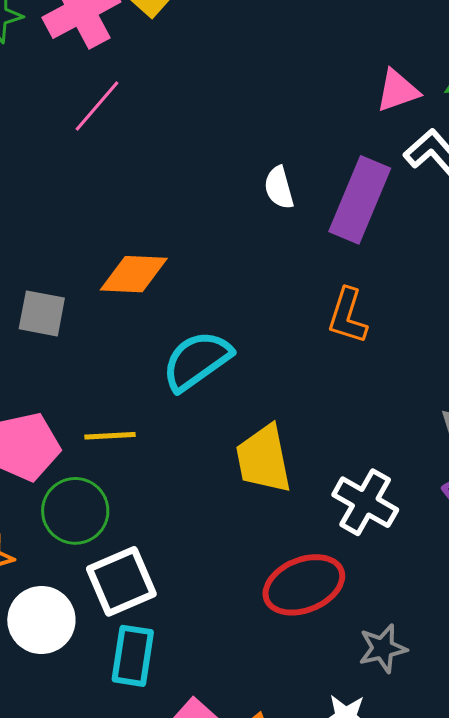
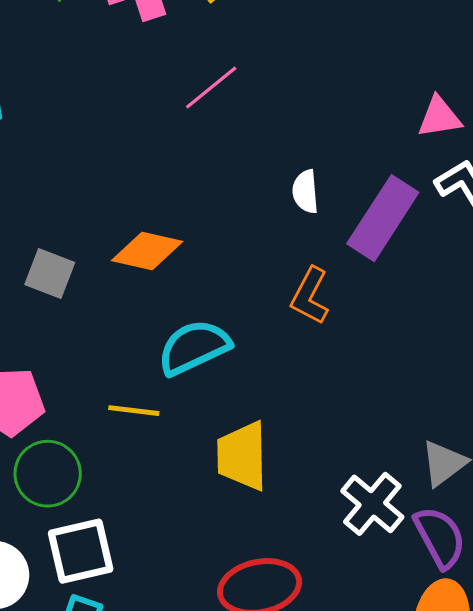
pink line: (97, 106) -> (211, 88), moved
orange L-shape: (347, 316) -> (310, 296), moved
yellow line: (110, 436) -> (134, 411), moved
white cross: (365, 502) -> (372, 504), moved

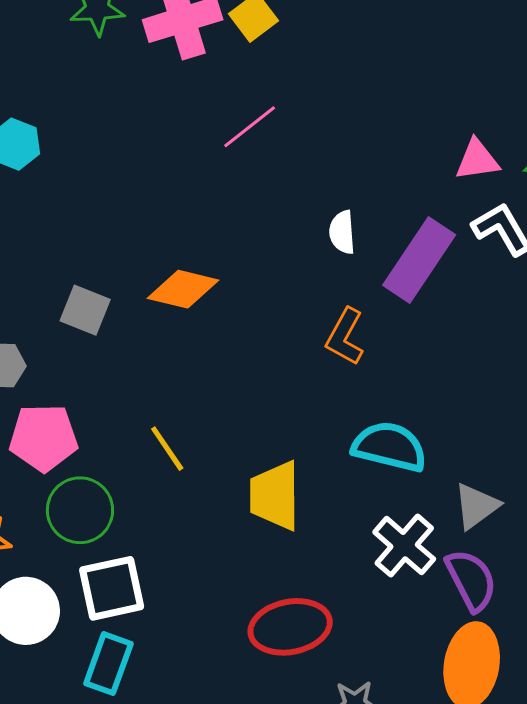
cyan semicircle: (194, 347) -> (389, 447), moved, turned 38
yellow line: (134, 411) -> (167, 449), turned 48

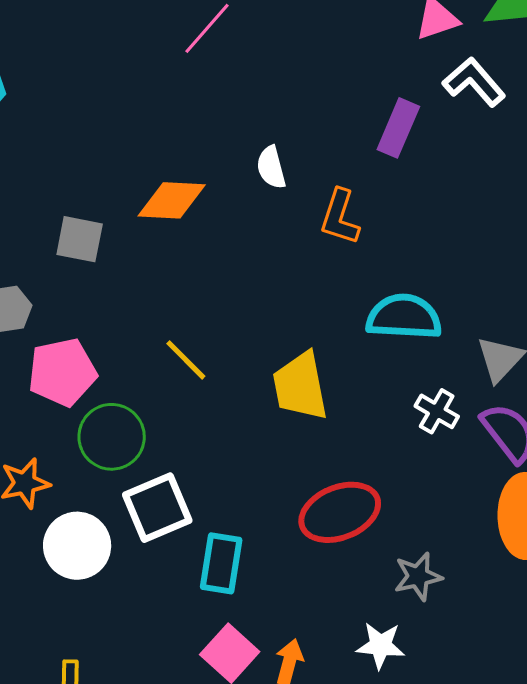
white semicircle: (342, 232) -> (271, 167), moved
purple rectangle: (419, 260) -> (398, 128), size x0.7
white cross: (404, 546) -> (437, 411), size x0.7
cyan rectangle: (108, 664) -> (221, 563), moved

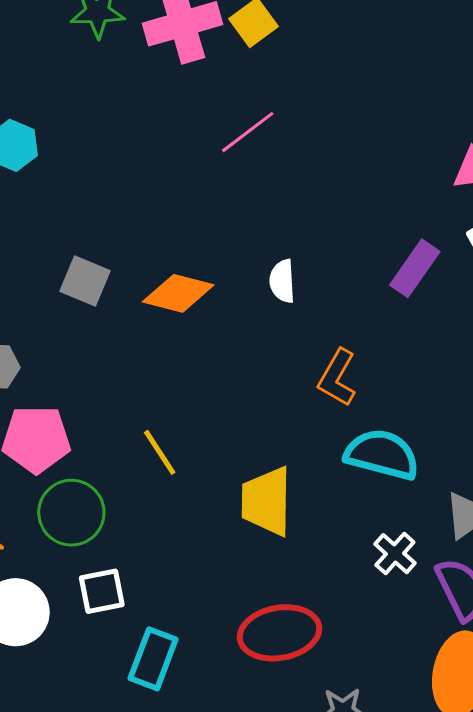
orange L-shape: (340, 217) -> (337, 378), moved
gray square: (80, 239) -> (85, 281), moved
white square: (157, 508) -> (102, 591), size x0.7

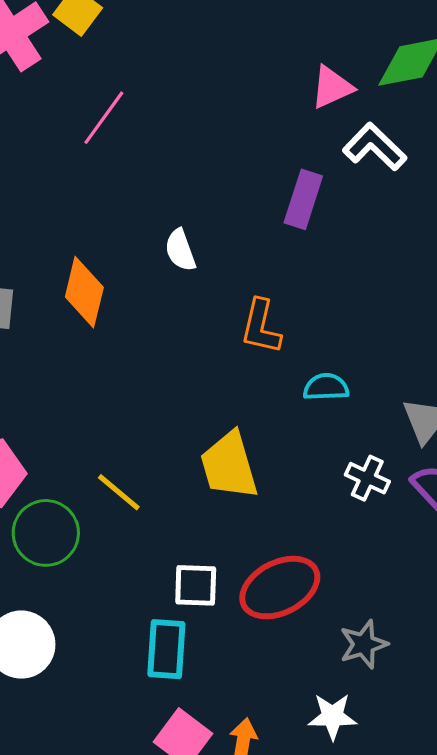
orange diamond: (178, 293) -> (84, 292), turned -74
yellow line: (160, 452) -> (119, 492), moved
cyan semicircle: (382, 454) -> (326, 387), size x0.6
white square: (102, 591) -> (196, 585), moved, turned 30

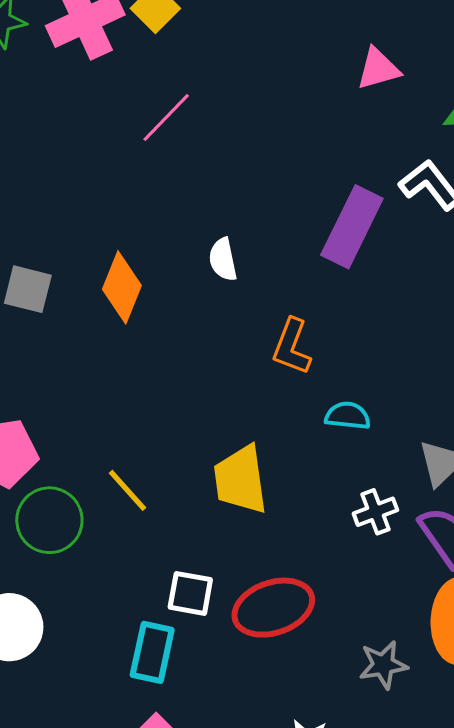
pink triangle: (332, 87) -> (378, 69), moved
purple rectangle: (303, 199) -> (352, 227), size x1.4
white cross: (367, 478) -> (375, 512), turned 36
gray star: (364, 644) -> (383, 665), moved

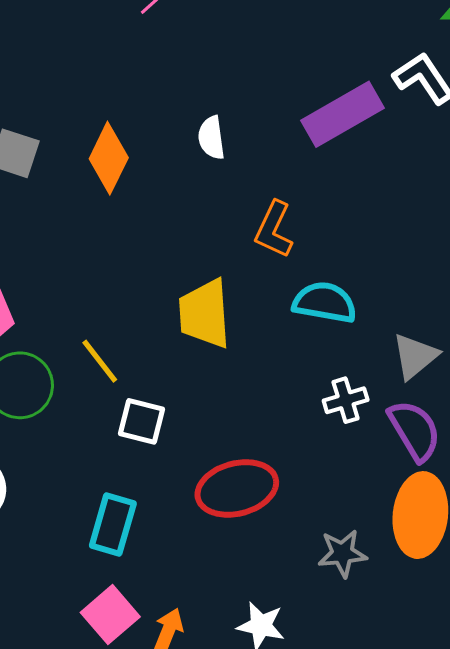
purple rectangle: (352, 227) -> (343, 114), turned 30
cyan semicircle: (348, 416) -> (325, 302), size x1.4
yellow trapezoid: (241, 480) -> (205, 314), moved
white square: (190, 593) -> (141, 421), moved

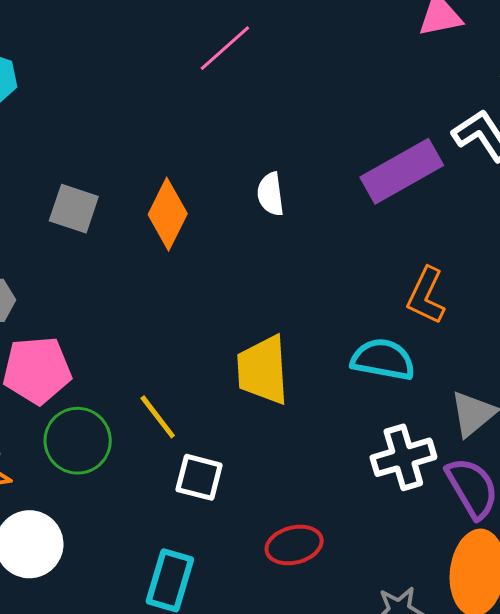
orange L-shape: (274, 230) -> (426, 296), moved
white cross: (346, 400) -> (403, 457), size x1.4
red ellipse: (237, 488) -> (294, 545), size x0.7

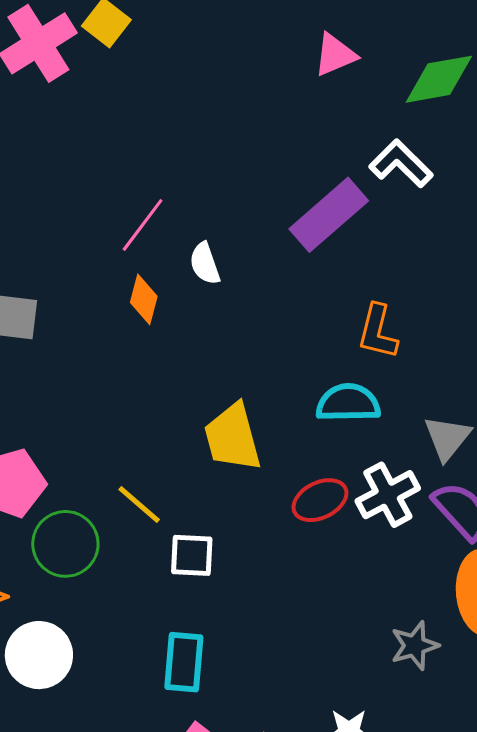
pink line: (225, 48) -> (143, 225), moved
orange diamond: (168, 214) -> (144, 299), moved, size x0.7
red ellipse: (294, 545) -> (320, 500), moved

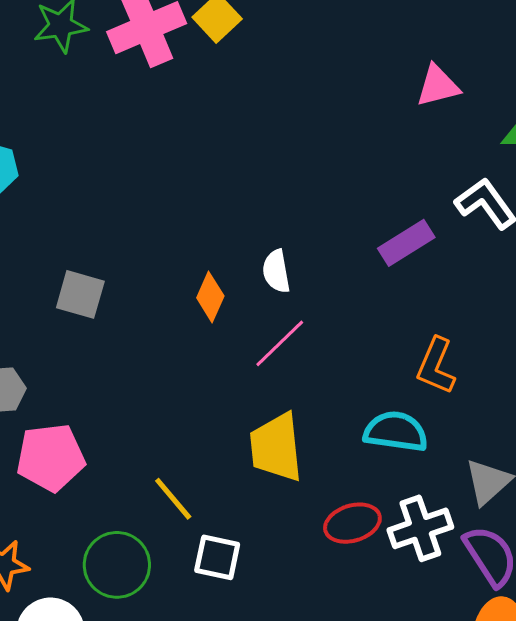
purple rectangle: (329, 215) -> (406, 243), size x0.7
pink line: (143, 225) -> (280, 343), moved
green circle: (65, 544) -> (117, 565), moved

